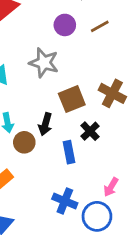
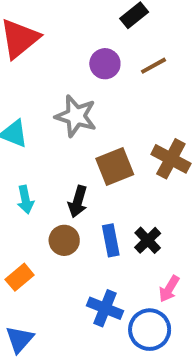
black cross: (90, 131) -> (148, 240), moved
brown circle: (24, 142) -> (64, 240), moved

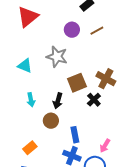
blue rectangle: (111, 240) -> (75, 135), moved
black cross: (148, 240) -> (94, 100), moved
orange rectangle: (20, 277) -> (30, 148), moved

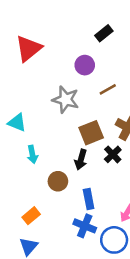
brown line: (97, 31) -> (108, 89), moved
cyan triangle: (25, 66) -> (17, 123), moved
black arrow: (58, 101) -> (81, 160), moved

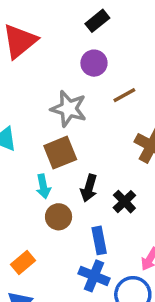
black rectangle: (104, 33) -> (97, 21), moved
brown square: (91, 133) -> (60, 153), moved
cyan arrow: (32, 154) -> (43, 186), moved
black cross: (113, 154) -> (124, 202), moved

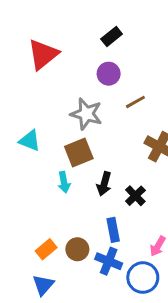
brown circle: (59, 217) -> (77, 249), moved

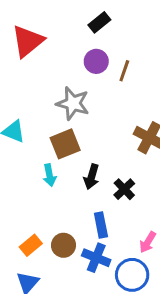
brown line: (135, 102) -> (124, 71), moved, turned -42

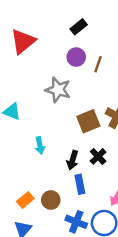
brown square: (65, 144) -> (88, 121), moved
black arrow: (92, 177) -> (73, 160), moved
blue cross: (96, 258) -> (76, 222), moved

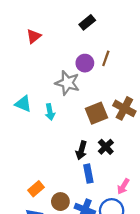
red triangle: (23, 41) -> (34, 36), size x0.6
purple circle: (76, 57) -> (85, 63), moved
cyan arrow: (40, 145) -> (50, 112), moved
brown circle: (51, 200) -> (60, 202), moved

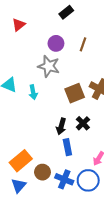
purple circle: (85, 63) -> (56, 43), moved
orange rectangle: (36, 189) -> (21, 161), size x1.5

